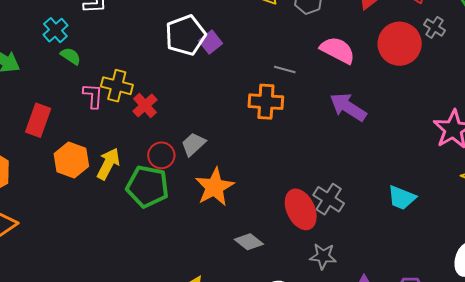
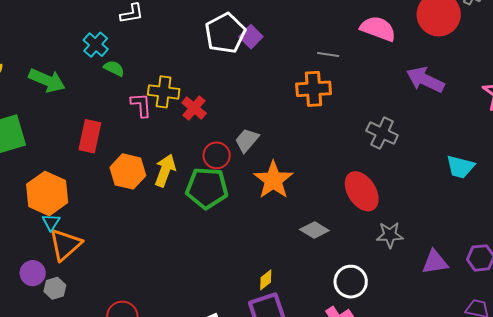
purple arrow: (348, 107) -> (425, 80), moved
gray cross: (329, 199) -> (382, 133), moved

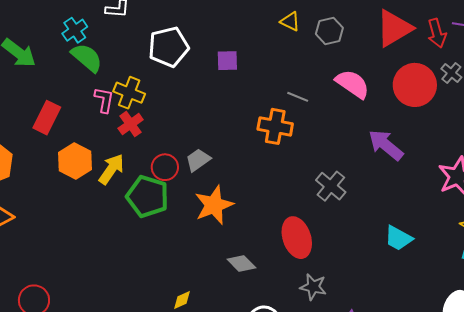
white pentagon: (225, 33) -> (169, 47), moved
purple square: (251, 37) -> (227, 61), turned 30
green semicircle: (114, 68) -> (87, 58), size x1.6
red cross: (194, 108) -> (131, 124), moved

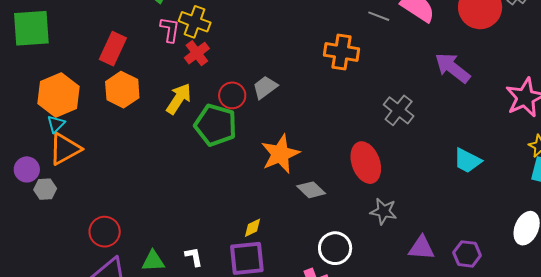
gray line: (298, 97) -> (379, 16), moved
orange hexagon: (75, 161) -> (122, 90), moved
orange star: (214, 205) -> (280, 154), moved

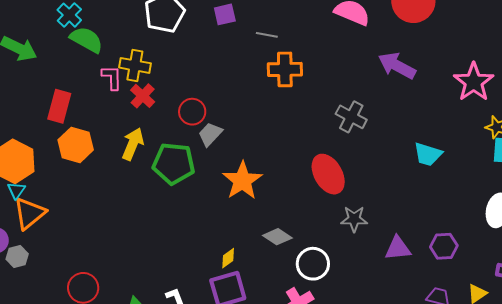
gray line: (379, 16) -> (267, 35), moved
gray trapezoid: (265, 87) -> (210, 134), moved
red circle: (232, 95) -> (192, 112), moved
gray diamond: (311, 190) -> (277, 237), moved

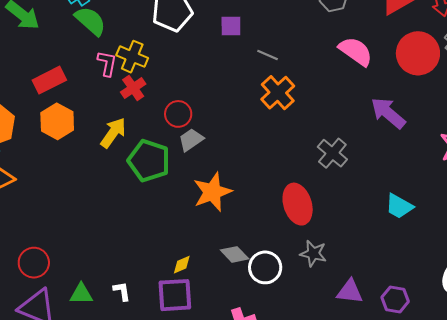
orange cross: (285, 69) -> (278, 93), turned 36
red rectangle: (59, 106) -> (49, 80), turned 36
white circle: (313, 264) -> (265, 267), moved

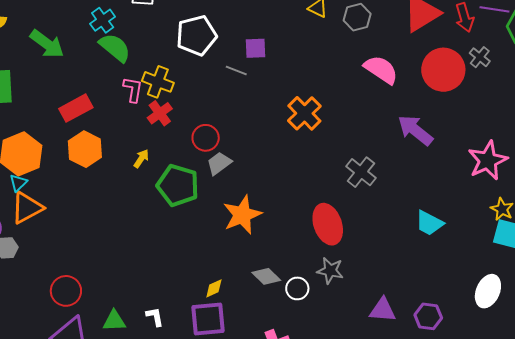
gray line: (268, 55) -> (236, 70), moved
yellow arrow: (113, 133) -> (141, 159), size x0.6
gray star: (313, 254) -> (330, 271), moved
white circle: (265, 267) -> (297, 288), size x0.7

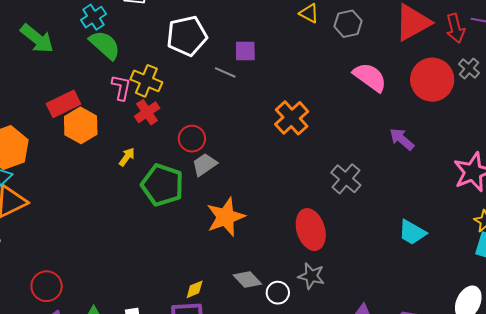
purple arrow: (415, 130) -> (402, 139), size x0.7
orange hexagon: (85, 149) -> (81, 125), moved

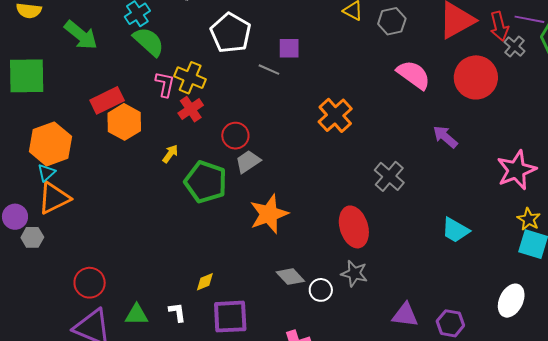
white pentagon: (187, 36) -> (231, 33), turned -30
gray cross: (469, 69) -> (515, 47), moved
yellow diamond: (195, 289) -> (205, 282), moved

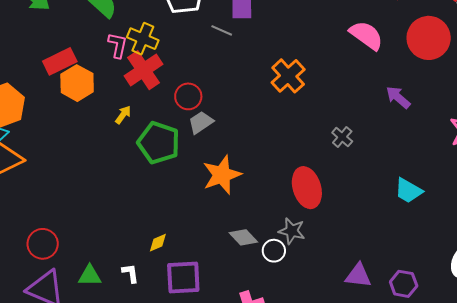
red cross: (191, 109) -> (143, 70), size x1.5
gray cross: (389, 176) -> (342, 137), size x0.7
gray star: (354, 273) -> (292, 231), moved

